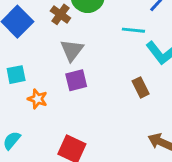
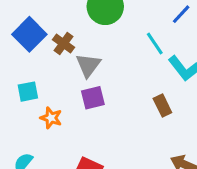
brown cross: (60, 14) -> (63, 44), moved
cyan line: (133, 30) -> (155, 44), turned 50

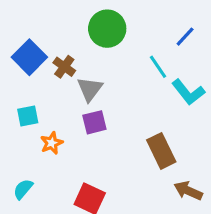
brown rectangle: (162, 105) -> (161, 151), moved, size x1.5
orange star: (51, 118) -> (52, 143), turned 30

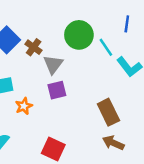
green circle: (107, 29) -> (79, 35), moved
blue line: (185, 37) -> (127, 24), turned -35
brown arrow: (188, 191) -> (113, 143), moved

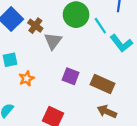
purple square: (57, 90) -> (71, 76), moved, turned 35
brown rectangle: (108, 112) -> (102, 84), turned -40

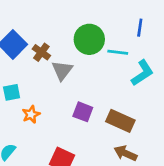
cyan line: (100, 26) -> (118, 52), turned -49
cyan L-shape: (121, 43) -> (142, 73), turned -85

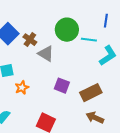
gray triangle: (62, 70) -> (46, 54), turned -36
brown rectangle: (120, 121) -> (91, 93), turned -50

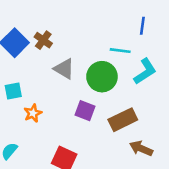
green circle: (67, 30) -> (102, 77), moved
brown cross: (30, 40) -> (43, 40), moved
brown arrow: (95, 118) -> (141, 148), moved

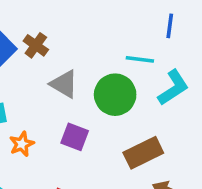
purple square: (85, 111) -> (75, 137), moved

